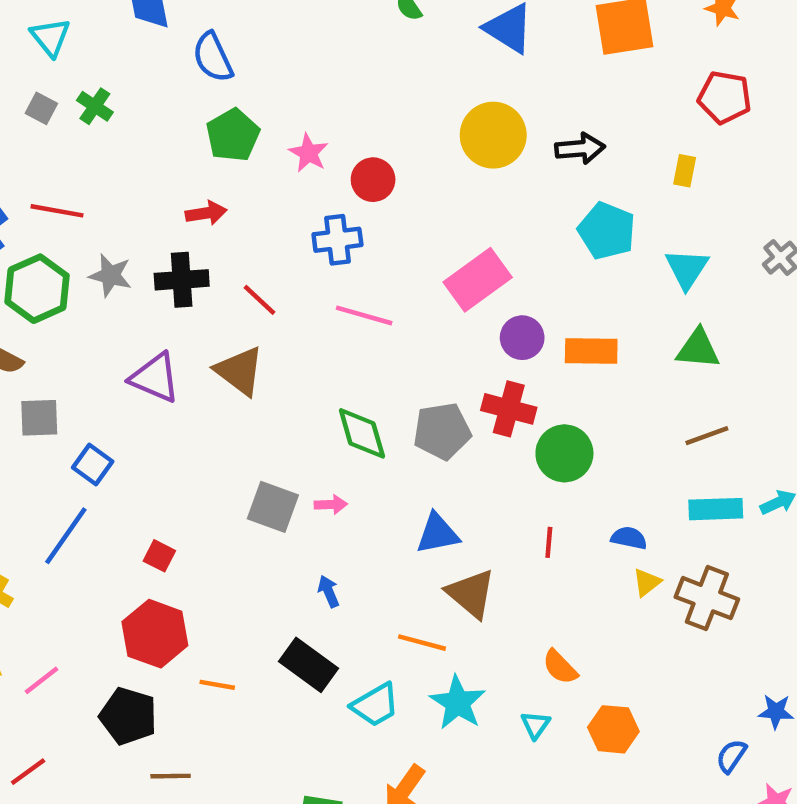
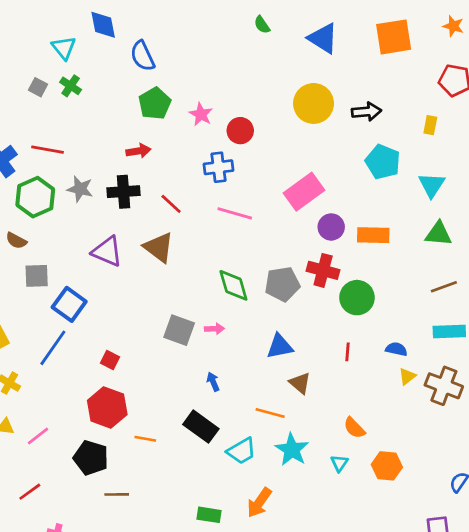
cyan triangle: (50, 37) -> (64, 48), moved
blue square: (93, 465) -> (69, 304), size x1.4
brown triangle: (471, 594) -> (300, 383), size x0.7

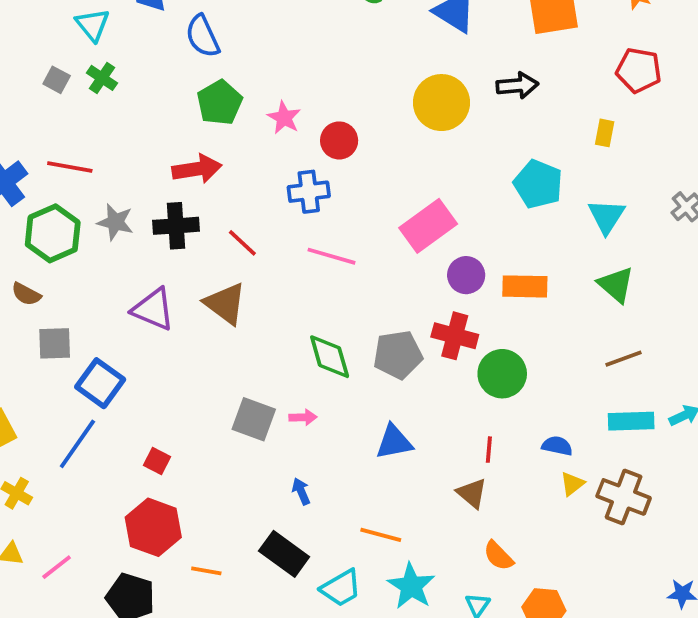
black arrow: (366, 112) -> (517, 85), moved
red arrow: (138, 151) -> (197, 169), size x1.4
green triangle: (438, 234) -> (616, 285), turned 36
brown triangle: (300, 383) -> (472, 493), moved

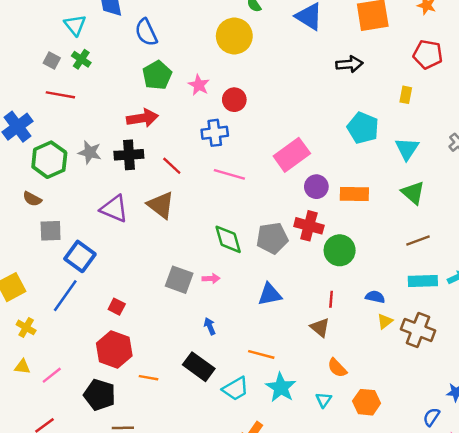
yellow circle: (441, 103) -> (234, 36), moved
red line: (70, 167) -> (60, 95), moved

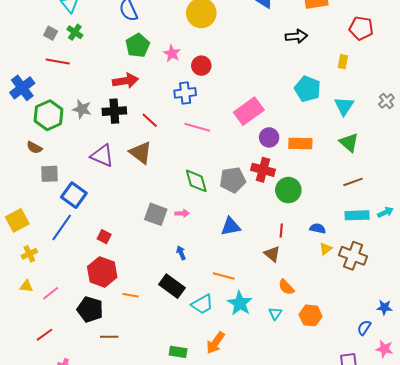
yellow cross: (26, 327) -> (29, 254), turned 35

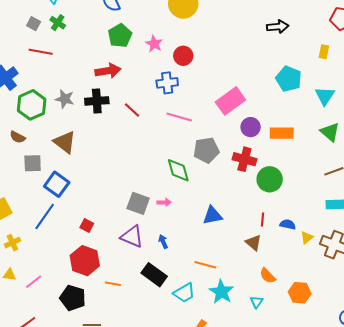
brown triangle: (141, 153) -> (65, 142), moved
purple triangle: (102, 156) -> (132, 237), moved
gray pentagon: (233, 180) -> (206, 150), moved
blue semicircle: (318, 228) -> (288, 224), moved
orange hexagon: (311, 315) -> (300, 293), moved

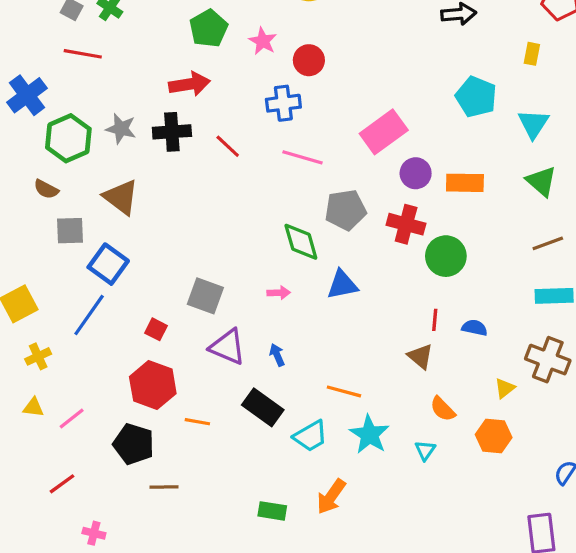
gray square: (138, 203) -> (205, 296), moved
blue triangle: (212, 215) -> (342, 285), moved
yellow triangle: (307, 238) -> (505, 388), moved

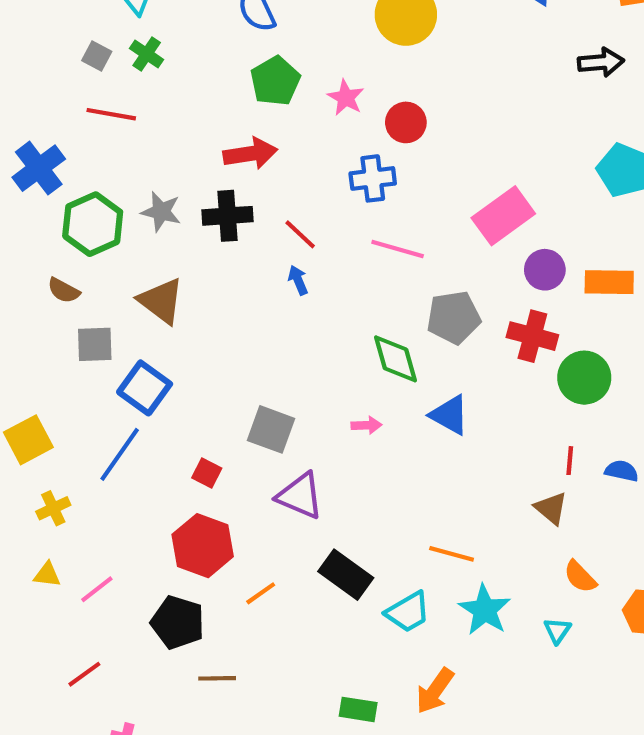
blue triangle: (342, 285) -> (449, 415), turned 40
blue arrow: (277, 355) -> (298, 280), moved
orange line: (197, 422) -> (261, 593), turned -45

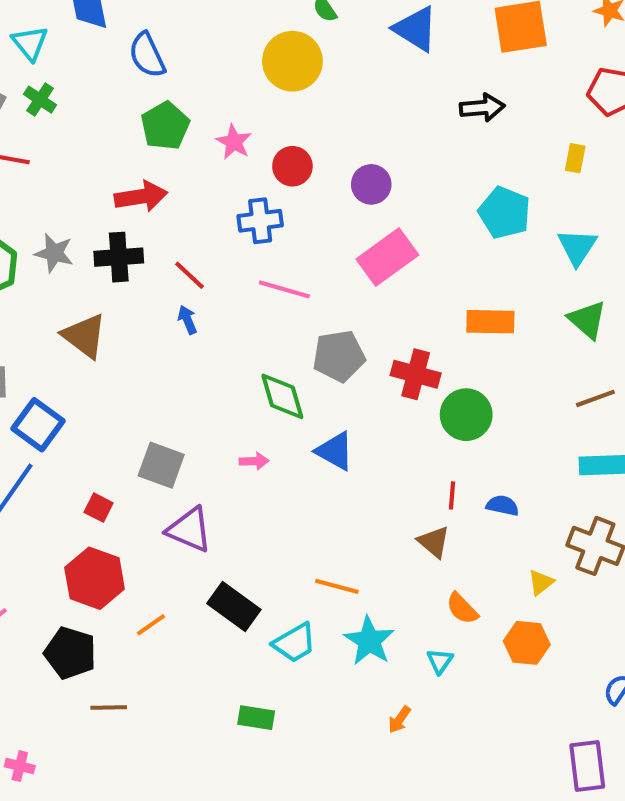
purple circle: (545, 270) -> (371, 184), moved
brown triangle: (161, 301) -> (84, 336), moved
orange arrow: (435, 691) -> (399, 720), moved, size x0.6
green rectangle: (358, 709) -> (256, 718), moved

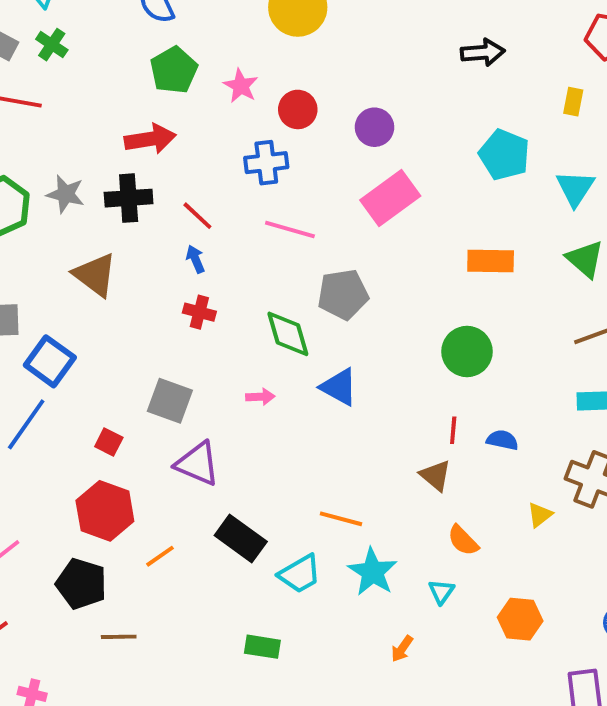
red cross: (416, 374) -> (199, 312), moved, size x0.7
orange hexagon: (527, 643) -> (520, 619), moved

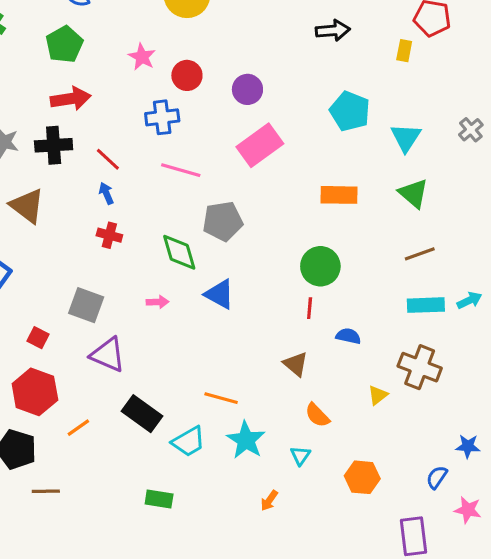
green pentagon: (174, 70) -> (64, 44), moved
yellow rectangle: (573, 102) -> (404, 51), moved
red line: (453, 430) -> (310, 308), moved

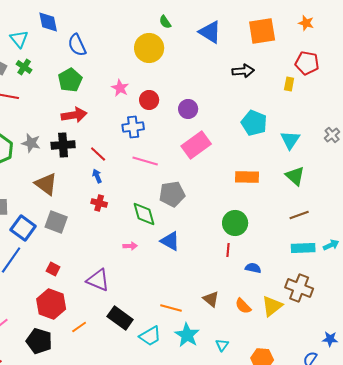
gray square: (86, 305) -> (56, 222), moved
brown triangle: (296, 364) -> (211, 299), moved
yellow triangle: (378, 395) -> (272, 306), size x1.6
orange semicircle: (317, 415) -> (243, 306), moved

